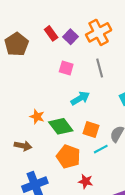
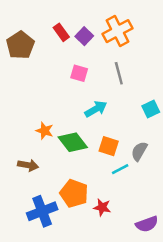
orange pentagon: (68, 157) -> (74, 193), moved

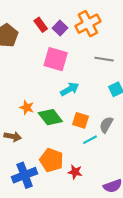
pink square: (79, 73) -> (56, 59), size x1.6
gray line: (119, 73) -> (104, 59), moved, turned -66

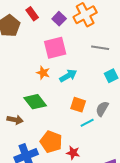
red rectangle: (41, 25) -> (32, 14), moved
pink square: (56, 59) -> (55, 48), turned -30
orange star: (27, 107) -> (43, 73), moved
green diamond: (50, 117) -> (35, 102), moved

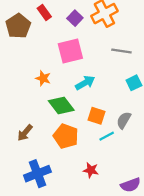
orange star: (43, 73) -> (43, 78), moved
green diamond: (35, 102) -> (61, 106), moved
brown arrow: (15, 120) -> (25, 133), turned 119
orange pentagon: (51, 142) -> (66, 136), moved

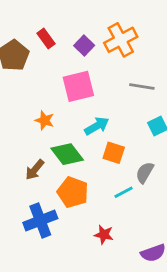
orange square: (96, 116) -> (114, 153), moved
brown arrow: (25, 133) -> (35, 170), moved
blue cross: (37, 174) -> (40, 220), moved

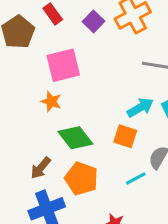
pink square: (78, 86) -> (63, 65), moved
cyan arrow: (97, 126) -> (140, 108), moved
brown arrow: (35, 170) -> (41, 168), moved

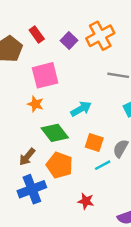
cyan arrow: (140, 108) -> (81, 109), moved
orange square: (125, 136) -> (94, 142), moved

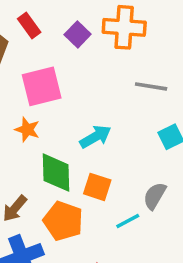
orange cross: (100, 36) -> (124, 27), turned 32
green diamond: (55, 133) -> (56, 173), turned 36
orange square: (94, 142) -> (97, 187), moved

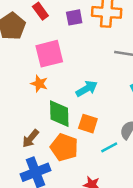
purple square: (78, 34) -> (74, 17), turned 35

